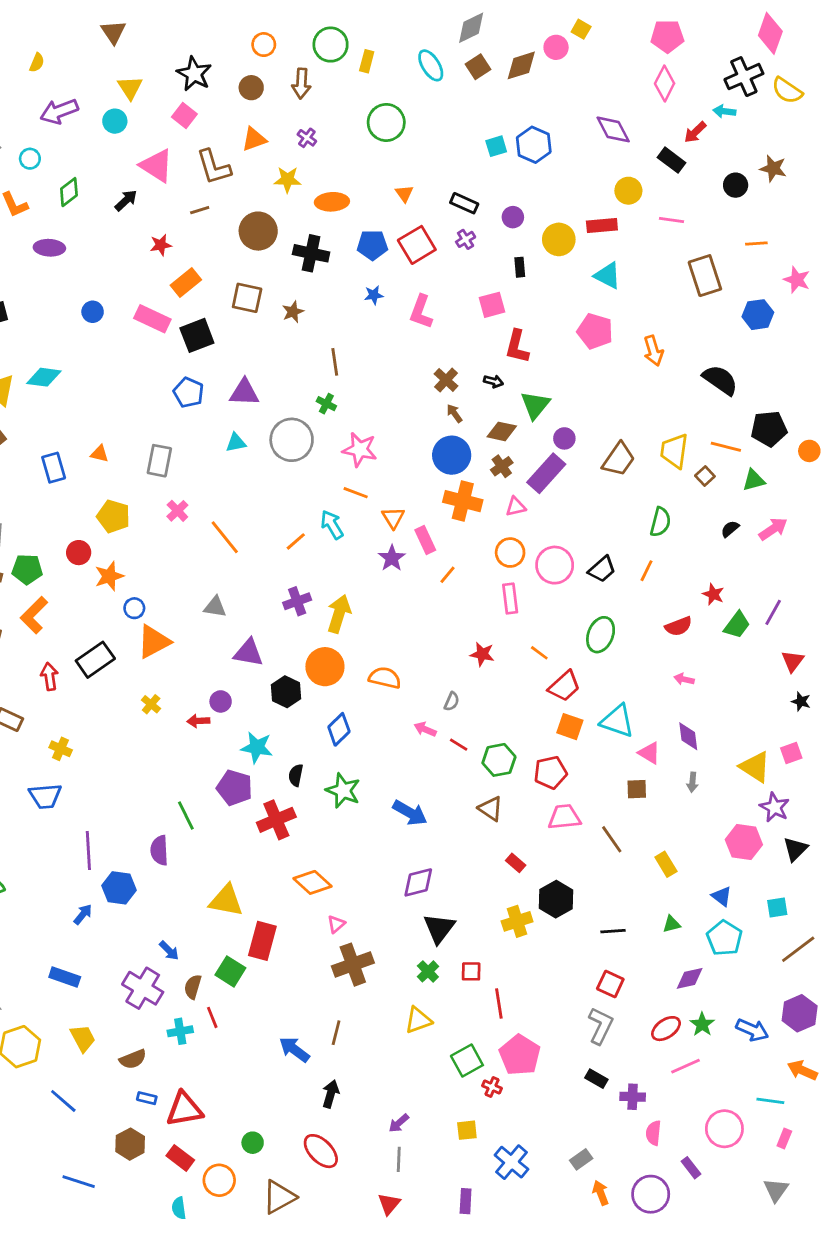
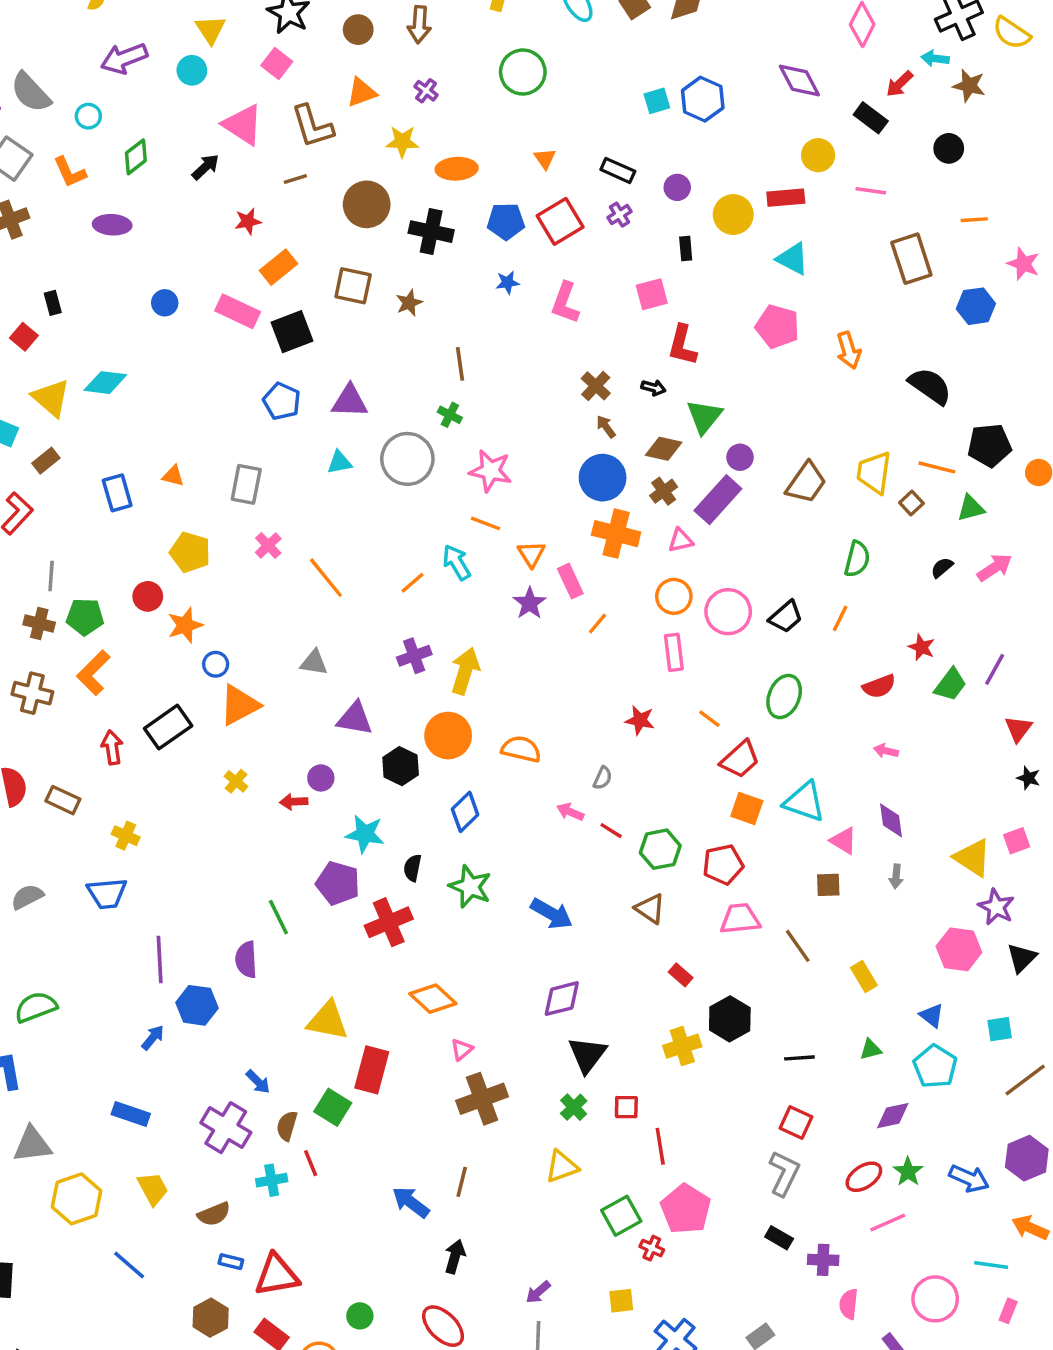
brown star: (773, 168) -> (969, 86), moved

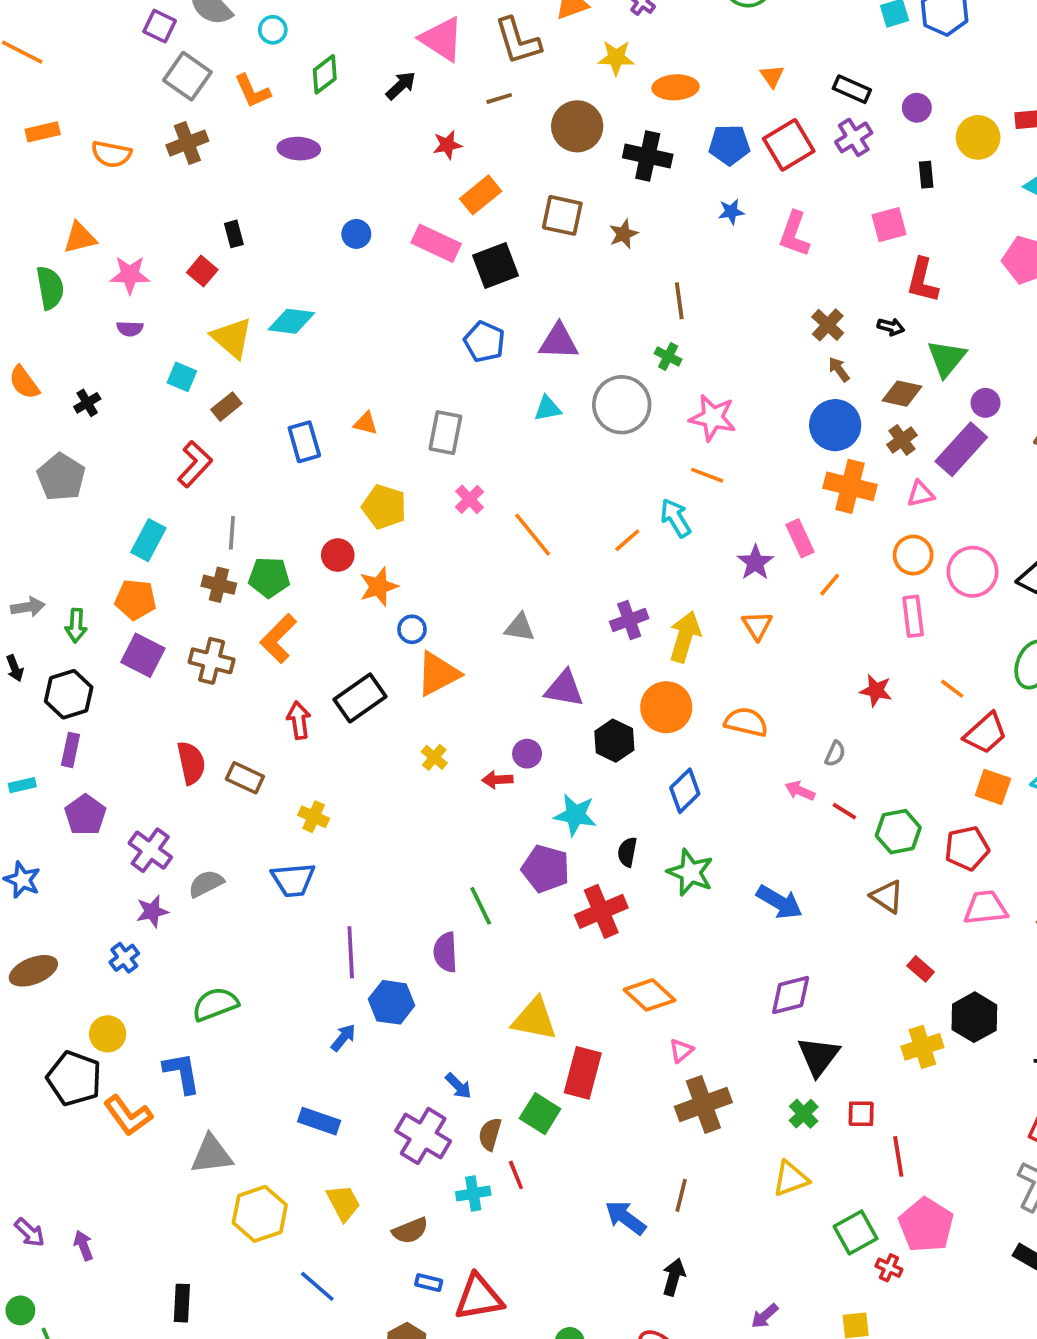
purple cross: (620, 215) -> (854, 137), size x1.4
orange triangle: (531, 554) -> (757, 626), moved

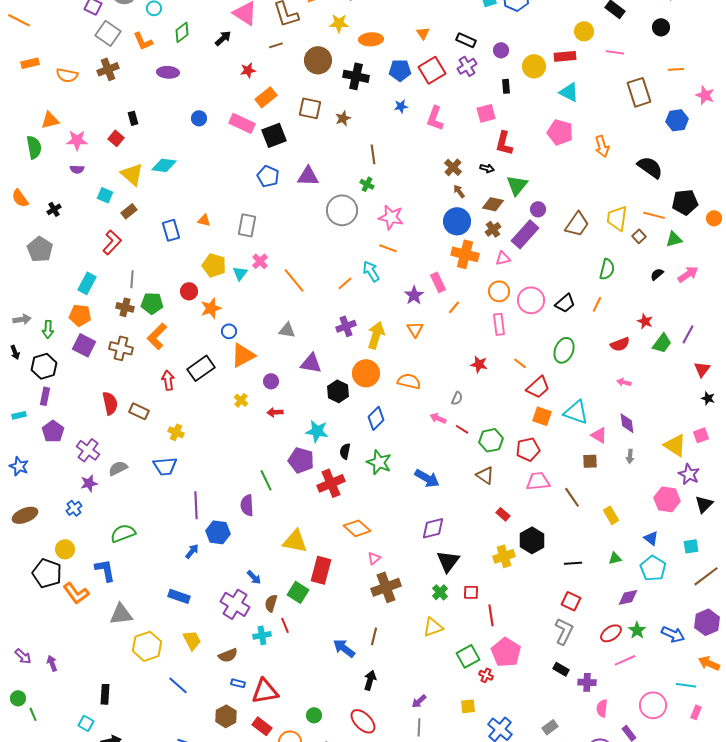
cyan triangle: (547, 408) -> (240, 273), moved, turned -42
purple circle: (527, 754) -> (271, 381), moved

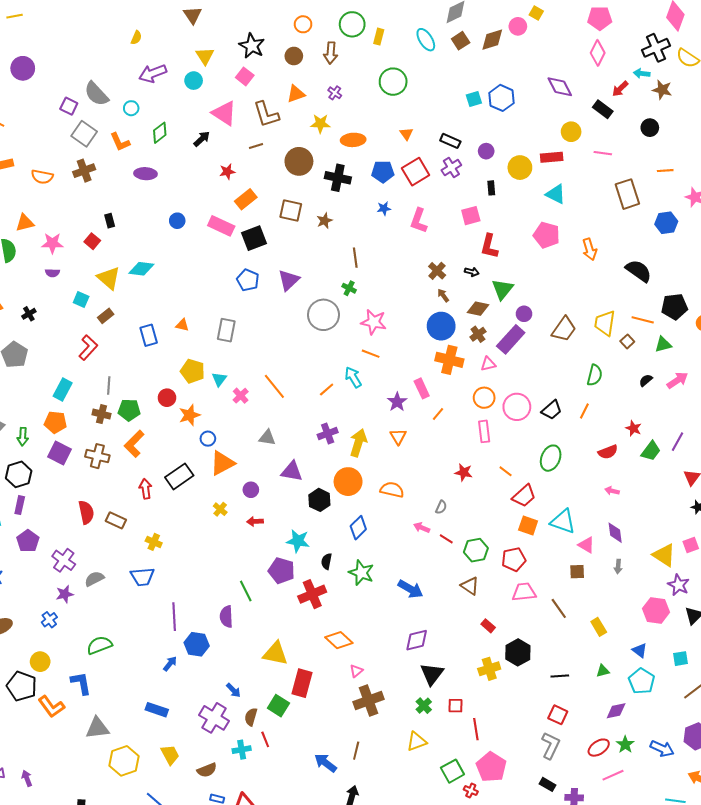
purple triangle: (308, 176) -> (289, 280), turned -45
pink cross: (260, 261) -> (241, 396), moved

